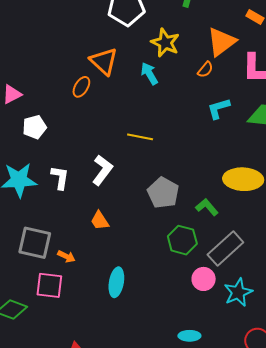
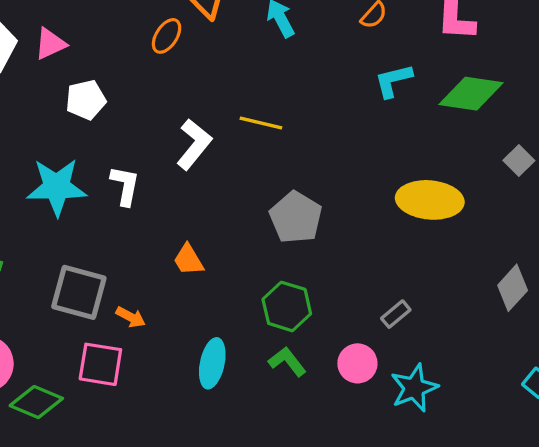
white L-shape: (102, 170) -> (194, 144), moved
green L-shape: (207, 207) -> (287, 362), moved
green hexagon: (182, 240) -> (287, 306), moved
gray rectangle: (225, 248) -> (396, 314), size x0.5

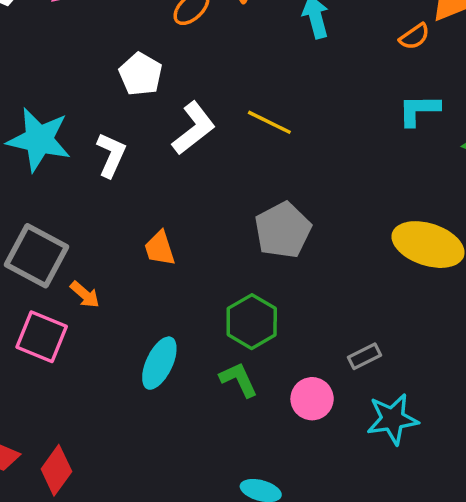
white pentagon: (86, 100) -> (141, 74), moved, turned 30
cyan star: (414, 388) -> (392, 419), moved

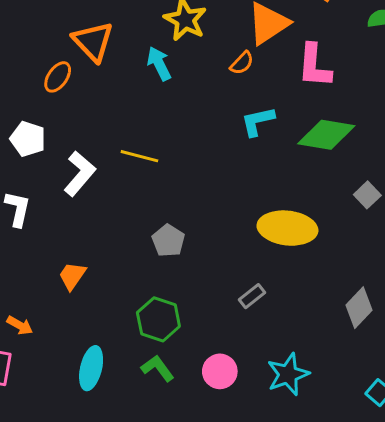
gray pentagon: (283, 230) -> (168, 241), size x0.7
orange trapezoid: (160, 248) -> (72, 276), turned 64
gray rectangle: (364, 356) -> (252, 296), moved

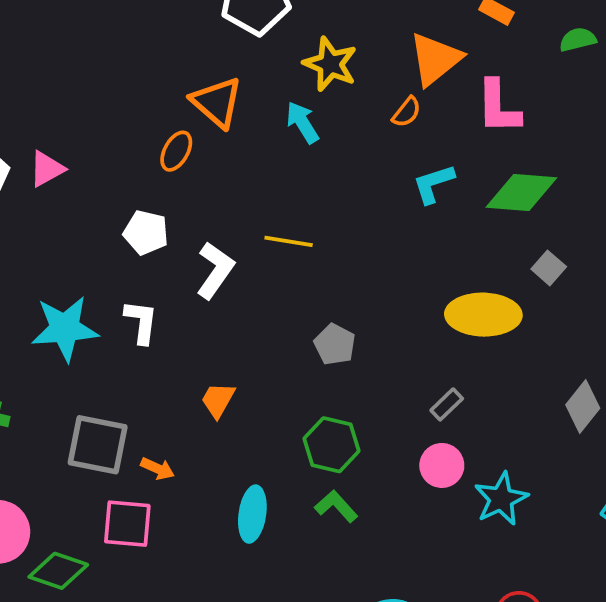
gray square: (367, 195) -> (549, 268), moved
pink circle: (220, 371) -> (442, 465), moved

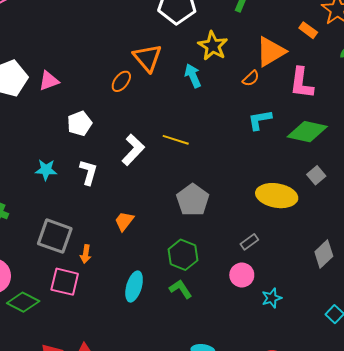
white pentagon: (146, 233) -> (80, 123), moved, turned 30
cyan star: (65, 329) -> (46, 170), size x0.6
gray pentagon: (335, 344) -> (193, 200), size x1.4
orange arrow: (158, 469) -> (86, 254), turned 66
cyan star: (501, 499) -> (272, 298), size x0.7

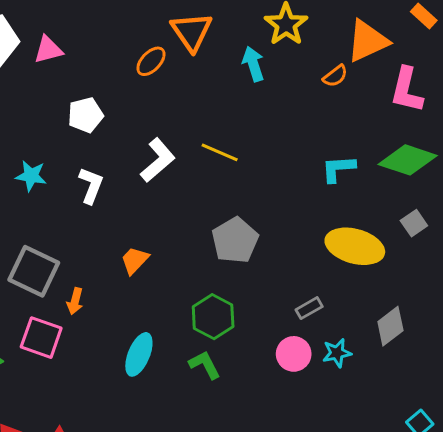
cyan L-shape: (260, 120) -> (338, 169), moved
gray diamond: (324, 254) -> (390, 326), moved
cyan star: (272, 298) -> (337, 353), moved

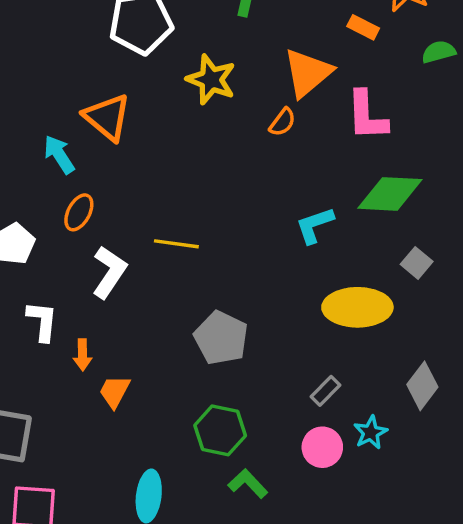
orange ellipse: (151, 61) -> (79, 212), moved
cyan arrow: (253, 64) -> (59, 154), moved
orange arrow: (75, 301) -> (82, 355), moved
green L-shape: (205, 365) -> (248, 484), moved

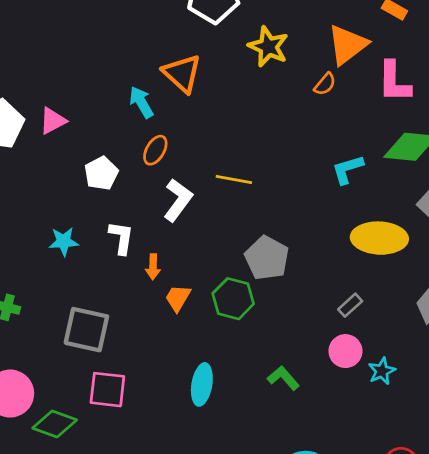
green hexagon: (220, 430) -> (233, 299), moved
cyan star: (371, 433) -> (382, 371), moved

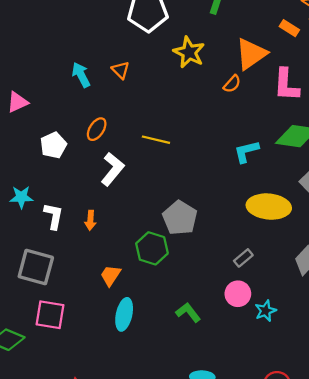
orange triangle: (182, 73) -> (120, 70), size x0.6
cyan arrow: (141, 102) -> (81, 75), moved
yellow line: (234, 180) -> (156, 140), moved
white L-shape: (121, 238) -> (54, 216), moved
orange trapezoid: (178, 298) -> (111, 275), moved

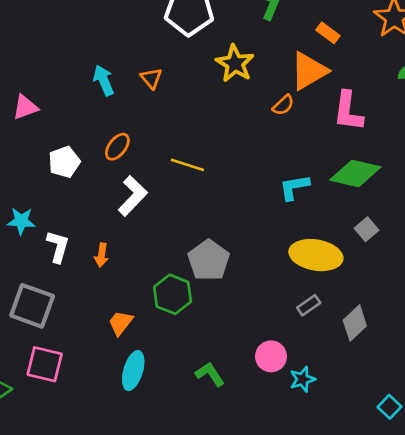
orange rectangle: (289, 28) -> (328, 33), moved
gray rectangle: (243, 258) -> (309, 305), moved

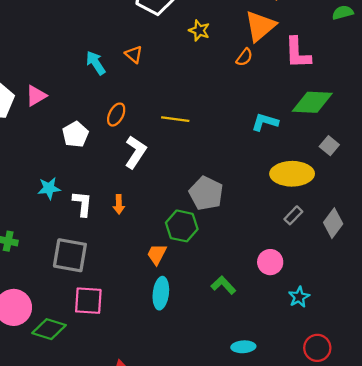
yellow star: (235, 63) -> (199, 30), size x0.7
cyan L-shape: (294, 187) -> (265, 122), turned 36
orange trapezoid: (121, 323) -> (157, 254), moved
cyan star: (302, 379) -> (299, 297), moved

